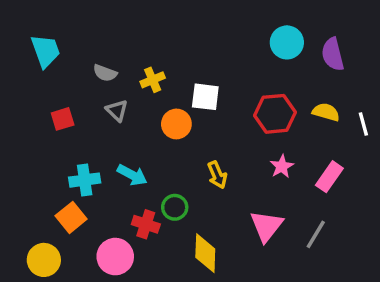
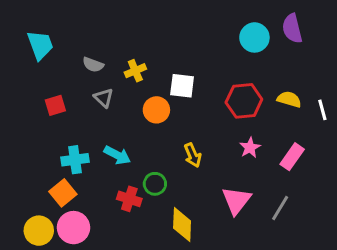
purple semicircle: (333, 54) -> (292, 28), moved
pink circle: (115, 257) -> (73, 228), moved

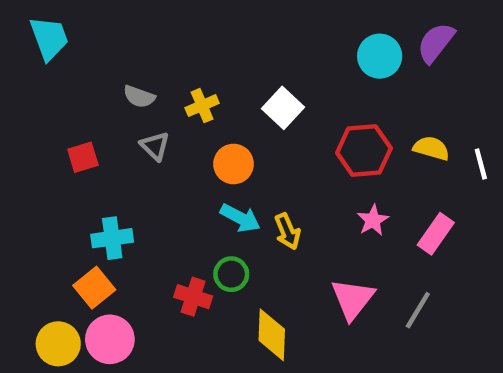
purple semicircle: (292, 28) -> (436, 43), turned 52
cyan trapezoid: (40, 45) -> (49, 38), moved
white square: (182, 86) -> (283, 108), moved, turned 36
cyan arrow: (117, 155) -> (240, 218), moved

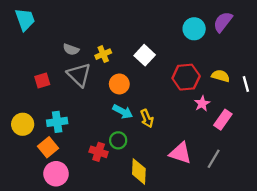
gray triangle: (155, 146) -> (79, 75), size x1.6
pink star: (373, 220) -> (202, 104), moved
pink triangle: (353, 299) -> (180, 153), turned -50
yellow circle: (58, 344) -> (23, 124), moved

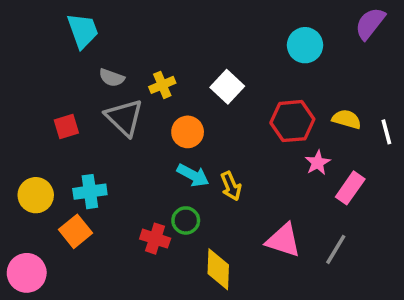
cyan trapezoid: (25, 20) -> (83, 31), moved
purple semicircle: (223, 22) -> (370, 23), moved
pink circle: (56, 174) -> (27, 273), moved

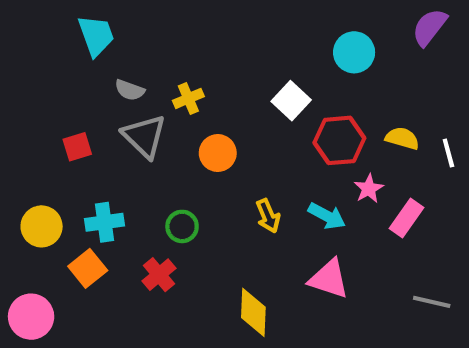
white square: (227, 87) -> (291, 101), moved
cyan arrow: (193, 175) -> (327, 216), moved
green circle: (186, 220) -> (182, 226), moved
red cross: (155, 239) -> (159, 275), moved, turned 32
gray line: (336, 249) -> (432, 302), moved, turned 72

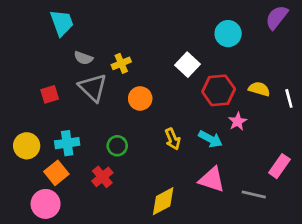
pink rectangle: (406, 218) -> (279, 166), moved
gray line: (432, 302) -> (254, 194), moved
yellow diamond: (253, 312) -> (163, 201), turned 60
pink circle: (31, 317) -> (46, 204), moved

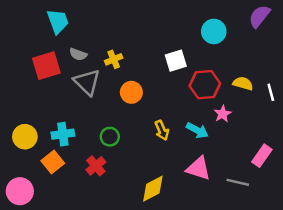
white square: (188, 65) -> (176, 61), turned 30
red square: (50, 94) -> (46, 66), moved, size x1.6
pink circle: (46, 204) -> (20, 191), moved

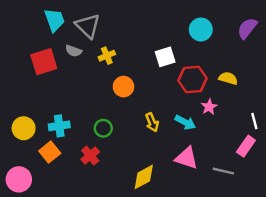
purple semicircle: (259, 16) -> (247, 28), moved
gray triangle: (87, 82) -> (88, 26), moved
white line: (271, 92) -> (254, 121), moved

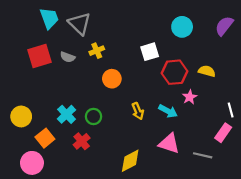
gray semicircle: (74, 51) -> (68, 57), moved
cyan cross: (59, 126) -> (67, 114), moved, turned -36
pink circle: (19, 179) -> (32, 163), moved

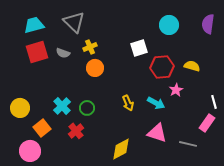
cyan trapezoid: (49, 18) -> (34, 25), moved, turned -85
purple semicircle: (224, 26) -> (208, 24), turned -30
orange circle: (112, 79) -> (95, 68), moved

